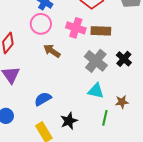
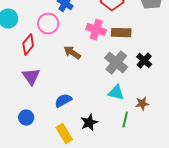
pink circle: (41, 24) -> (48, 24), moved

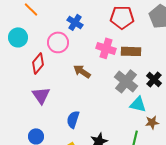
cyan triangle: (116, 93) -> (138, 104), moved
blue semicircle: (63, 101) -> (73, 119), turned -42

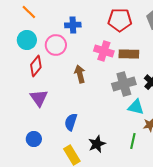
blue cross: (75, 22) -> (73, 25), turned -35
cyan circle: (18, 37) -> (27, 40), moved
brown arrow: (82, 71) -> (80, 74), turned 42
gray cross: (126, 81) -> (124, 84), turned 35

